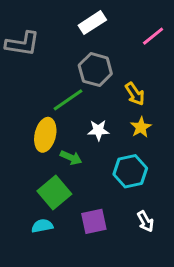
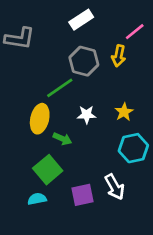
yellow arrow: (135, 94) -> (119, 56), moved, turned 45
cyan hexagon: (130, 171) -> (133, 148), moved
white arrow: (145, 221) -> (115, 187), moved, size x1.4

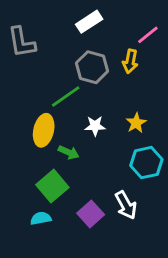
gray L-shape: (20, 38) -> (22, 42), turned 72
purple square: (83, 195) -> (91, 214), turned -30

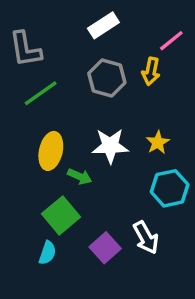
green line: (66, 97) -> (41, 93), moved
white star: (95, 126) -> (110, 146), size x1.5
cyan semicircle: (41, 218) -> (47, 253), turned 120

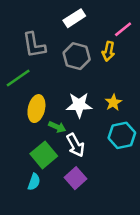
gray L-shape: (25, 49) -> (34, 45), moved
green line: (41, 93) -> (18, 78), moved
white arrow: (146, 238) -> (75, 145), moved

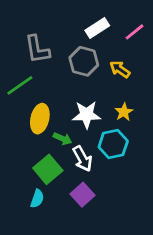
white rectangle: (74, 18) -> (97, 28), moved
yellow arrow: (108, 51) -> (120, 69), moved, turned 114
cyan hexagon: (122, 135) -> (113, 144), moved

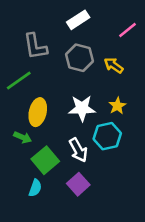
white rectangle: (97, 28) -> (78, 20), moved
green arrow: (63, 139) -> (23, 137), moved

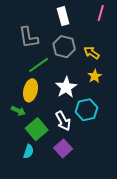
white rectangle: (78, 20) -> (63, 16), turned -72
pink line: (127, 30) -> (101, 13), moved, turned -35
green line: (19, 80) -> (39, 65), moved
yellow star: (117, 106) -> (95, 76), moved
white star: (82, 108) -> (66, 87), turned -30

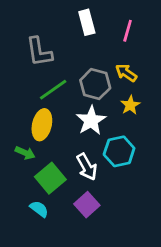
pink line: (101, 13) -> (128, 31), moved
gray hexagon: (64, 47) -> (95, 84), moved
cyan semicircle: (28, 151) -> (39, 209), turned -72

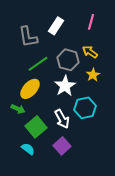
white rectangle: (87, 22) -> (56, 26), moved, turned 48
yellow ellipse: (42, 125) -> (30, 89), turned 30

